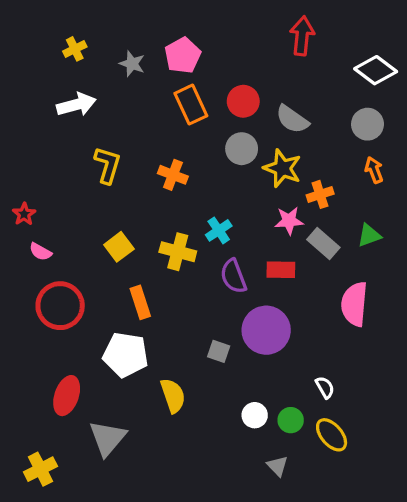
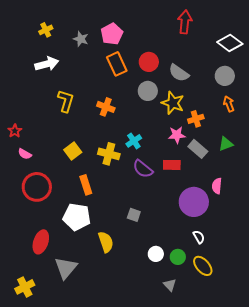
purple semicircle: (233, 276) -> (143, 169), turned -30
pink semicircle: (354, 304) -> (217, 186), size x0.6
purple circle: (266, 330) -> (194, 202), moved

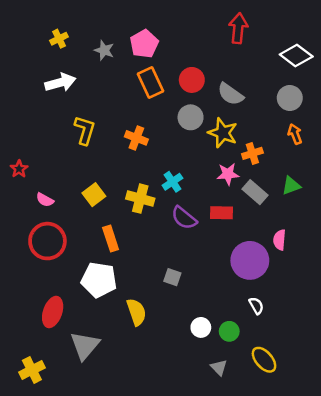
pink semicircle: (25, 154) -> (45, 200), moved
yellow ellipse: (203, 266) -> (264, 360), moved

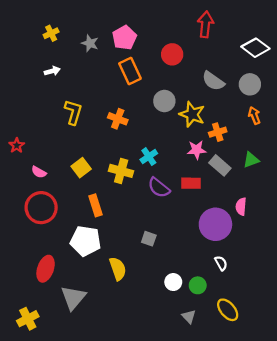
red circle: (192, 80) -> (172, 54), moved
white arrow: (60, 83) -> (52, 71), size x0.6
gray semicircle: (230, 94) -> (213, 81), moved

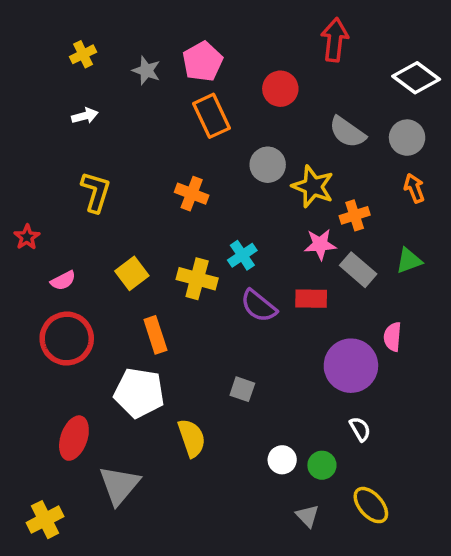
yellow L-shape: (73, 112) -> (96, 192), moved
pink semicircle: (39, 172) -> (63, 281), turned -56

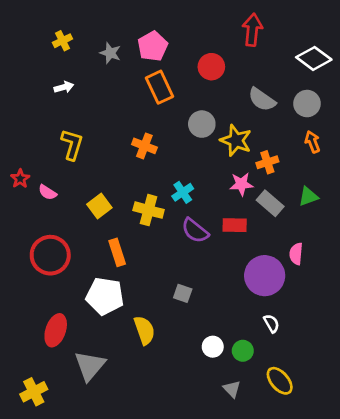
pink semicircle: (63, 281) -> (47, 192), moved, turned 60

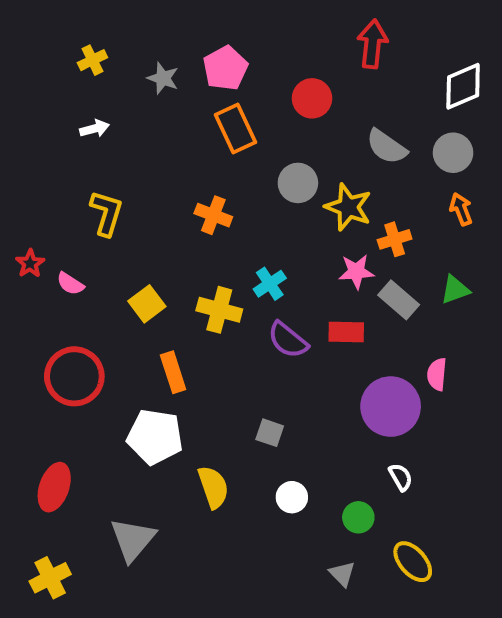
white diamond: (314, 58) -> (463, 86), turned -60
red ellipse: (56, 330) -> (54, 487), moved
white circle: (213, 347) -> (292, 497), moved

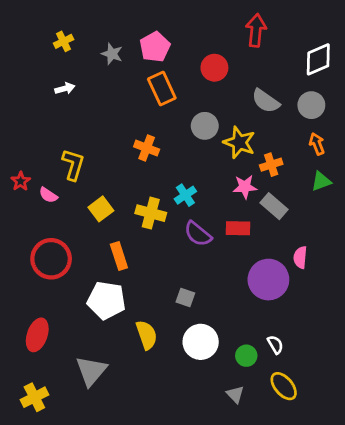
yellow L-shape: (107, 213) -> (73, 165), moved
green triangle: (455, 290) -> (321, 181), moved
white semicircle: (401, 477) -> (275, 345), moved
white circle: (292, 497) -> (201, 342), size x1.6

